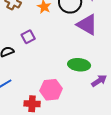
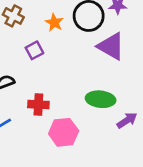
purple square: (28, 37) -> (34, 50), moved
red cross: (32, 104) -> (38, 105), moved

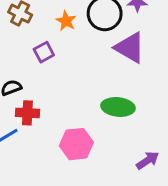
red cross: (38, 105) -> (27, 113), moved
purple arrow: (127, 120) -> (148, 160), moved

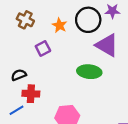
green ellipse: (118, 107) -> (89, 72), moved

